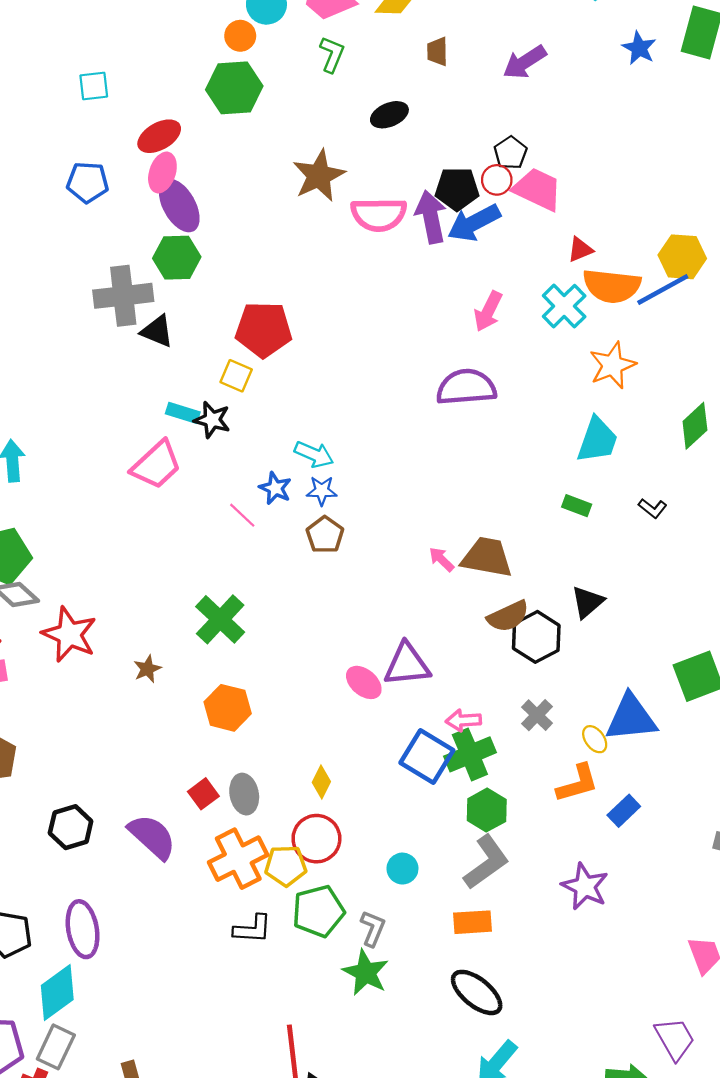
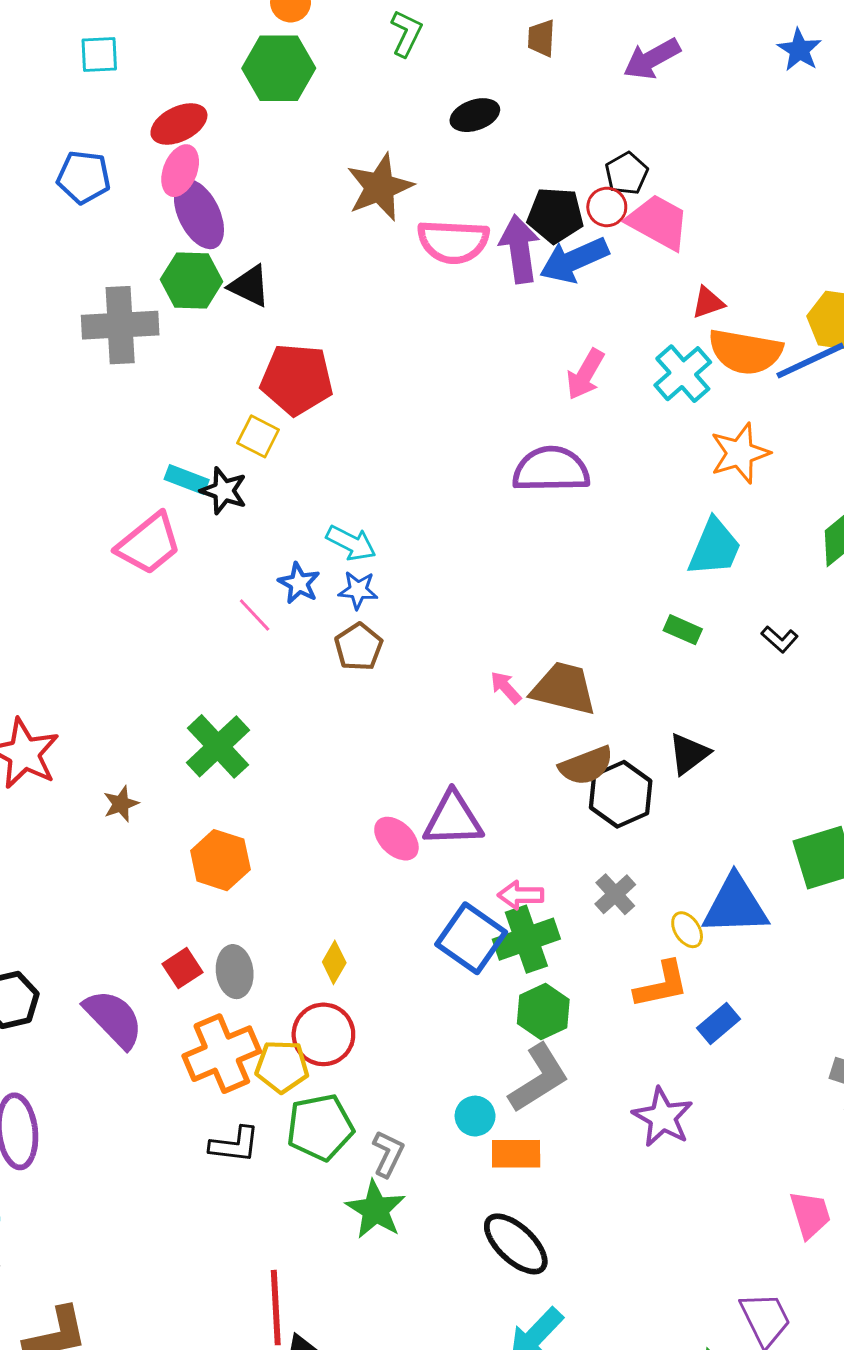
black triangle: (157, 331) -> (249, 286), moved
cyan circle: (402, 869) -> (475, 1116), moved

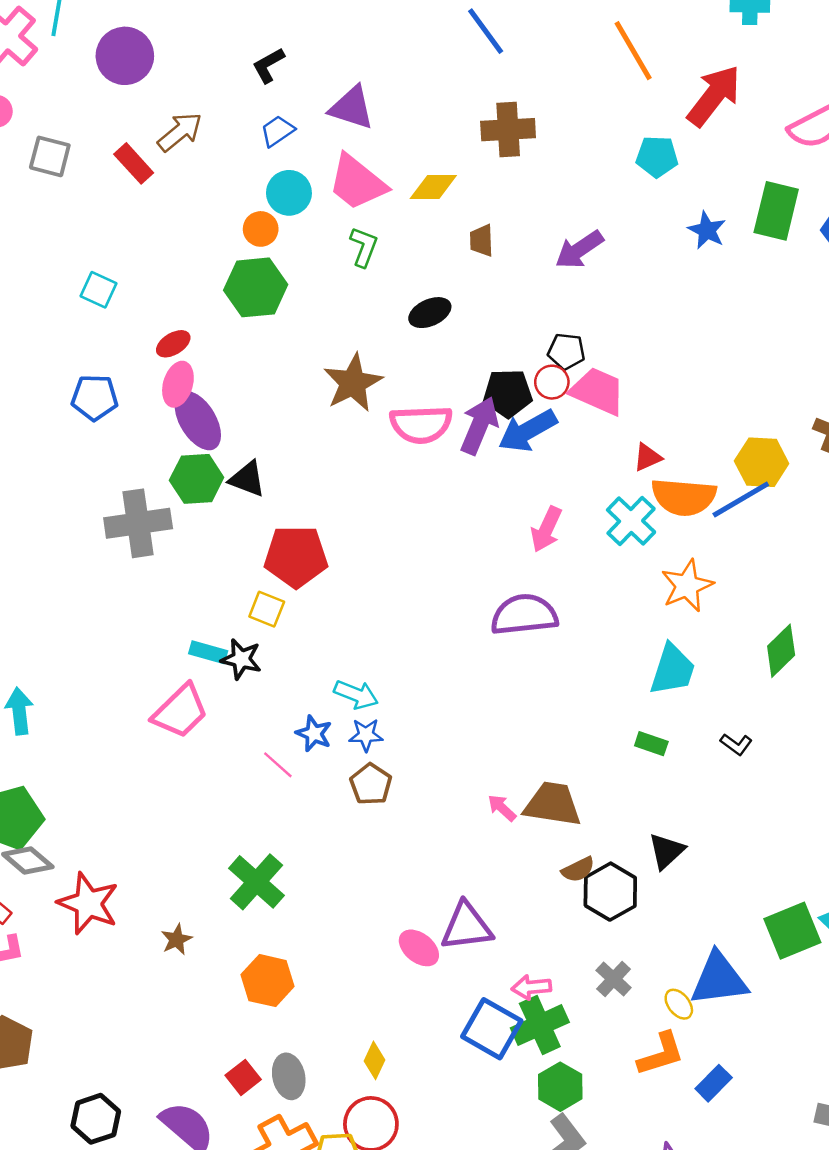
cyan square: (99, 55) -> (98, 290), turned 33
red ellipse: (179, 124) -> (173, 344), size x0.7
black pentagon: (627, 173) -> (566, 351), turned -30
purple arrow: (520, 249) -> (479, 426), turned 36
brown semicircle: (586, 766) -> (578, 870), size x0.7

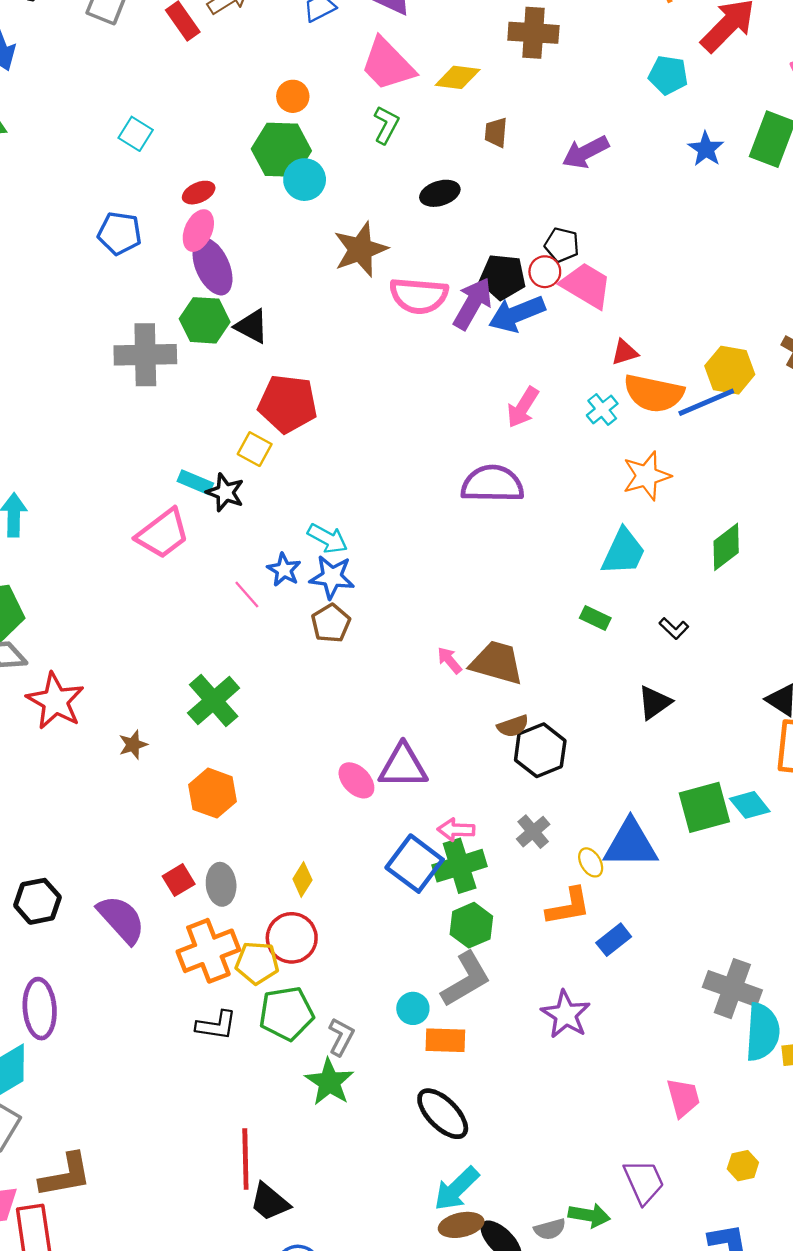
cyan circle: (289, 193) -> (305, 180), moved
cyan cross: (631, 521) -> (602, 409), size x0.7
blue star: (366, 735) -> (332, 577), size x1.4
black triangle: (666, 851) -> (654, 702), moved

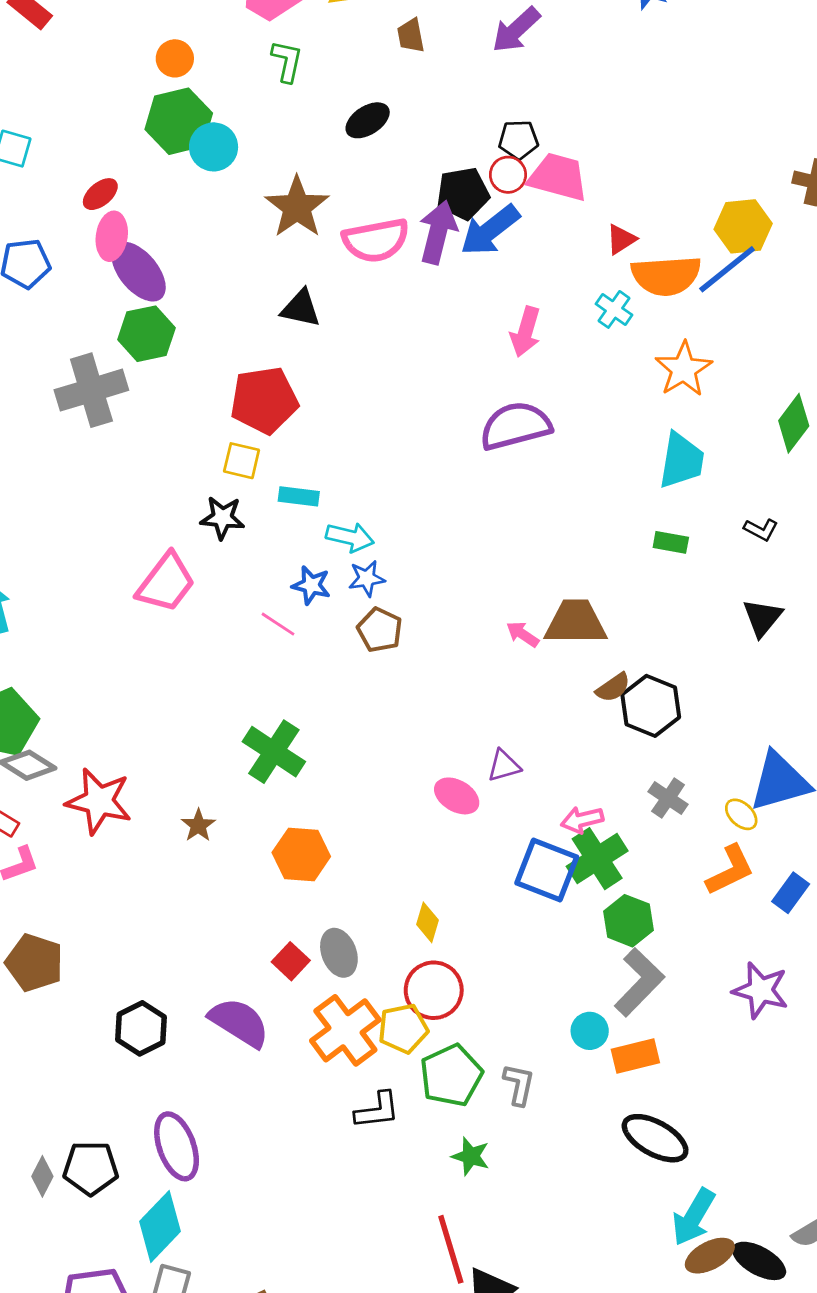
black triangle: (252, 326) -> (301, 308), moved
cyan rectangle: (195, 482) -> (299, 496), moved
blue star: (332, 577) -> (367, 578), size x0.7
purple triangle: (403, 766) -> (504, 766), size x0.6
green star: (329, 1082) -> (471, 1156), moved, size x0.7

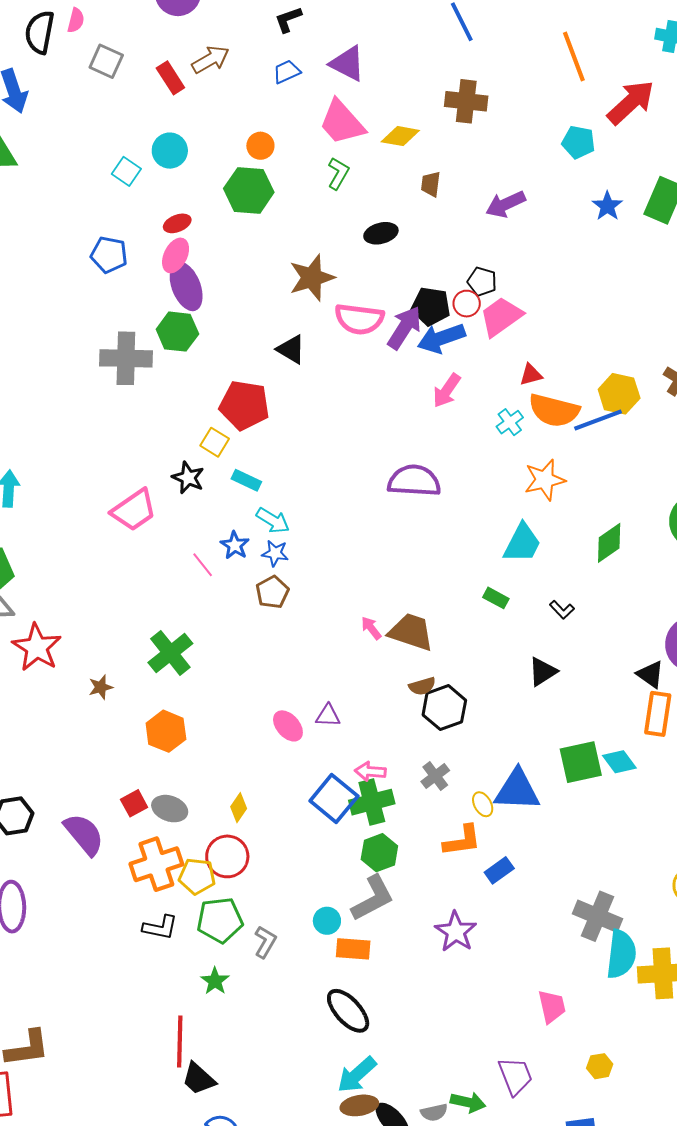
cyan circle: (214, 147) -> (170, 151), moved
pink trapezoid: (558, 177) -> (501, 317), turned -69
pink arrow: (525, 332) -> (447, 391), moved
gray ellipse: (339, 953) -> (170, 809), turned -68

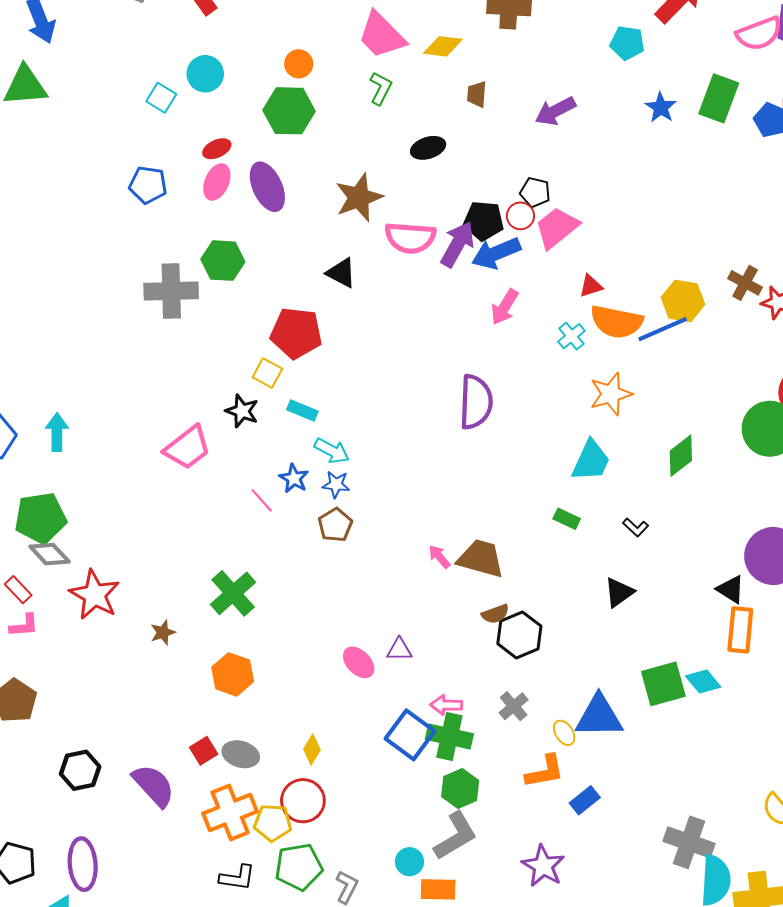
purple ellipse: (186, 286) -> (267, 187), moved
purple semicircle: (414, 481) -> (476, 402), turned 92
green cross: (372, 802) -> (449, 737), turned 30

